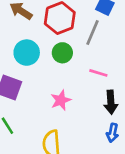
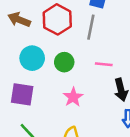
green circle: (62, 53) -> (64, 62), moved

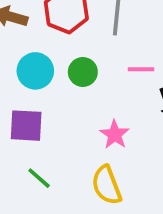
pink star: (73, 97) -> (115, 134), moved

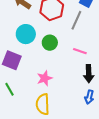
pink star: (115, 134) -> (45, 78), moved

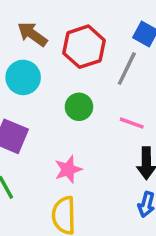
cyan circle: (26, 34) -> (23, 77), moved

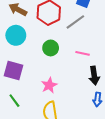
gray line: (127, 68) -> (75, 22), turned 36

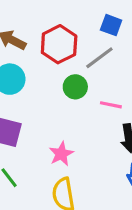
green circle: (51, 48) -> (75, 87), moved

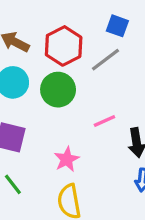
green circle: (75, 87) -> (58, 90), moved, size x1.4
pink line: (111, 105) -> (104, 121), moved, turned -35

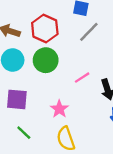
gray line: (105, 60) -> (89, 32), moved

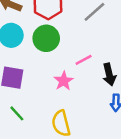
pink star: (59, 109) -> (64, 81), moved

